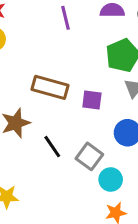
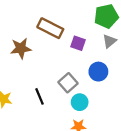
black line: (52, 147) -> (39, 96), moved

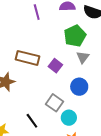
purple square: (78, 43) -> (55, 66), turned 32

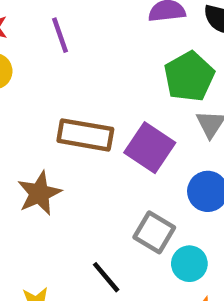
purple line: (37, 12) -> (60, 35), moved
purple square: (55, 66) -> (150, 148), size x1.5

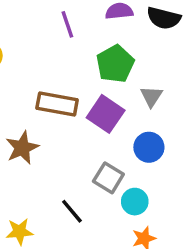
purple line: (60, 35) -> (67, 24), moved
green pentagon: (189, 77) -> (115, 64), moved

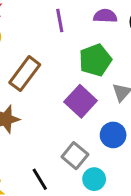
brown rectangle: (57, 104) -> (25, 74), moved, turned -72

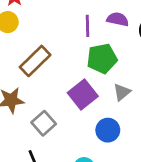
purple line: (60, 21) -> (88, 26), moved
gray square: (75, 156) -> (44, 123), moved

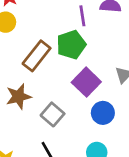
green pentagon: (102, 59) -> (71, 45), moved
blue circle: (108, 130) -> (103, 113), moved

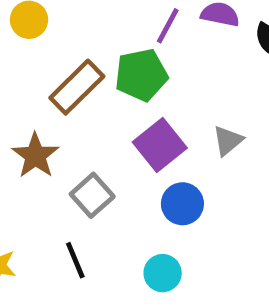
purple line: (82, 16) -> (168, 26), turned 30
brown star: (18, 97) -> (35, 156), turned -30

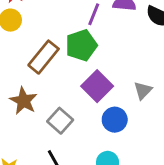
gray triangle: (228, 141) -> (143, 90), moved

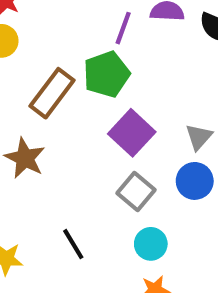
blue circle: (115, 120) -> (195, 181), moved
gray square: (60, 121) -> (136, 192), moved

